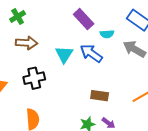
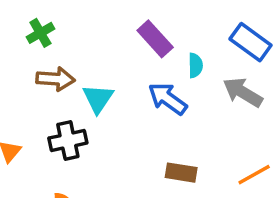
cyan semicircle: (107, 34) -> (195, 65), turned -88
cyan triangle: (64, 54) -> (98, 99), moved

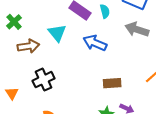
cyan semicircle: (195, 65) -> (105, 11), moved
cyan triangle: (98, 99) -> (57, 33), moved

